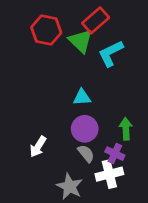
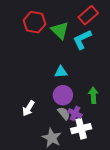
red rectangle: (96, 20) -> (88, 15), moved
purple cross: (115, 154) -> (75, 113), moved

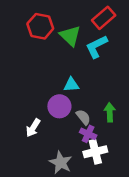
purple circle: (63, 95) -> (59, 106), moved
gray semicircle: (64, 113) -> (83, 117), moved

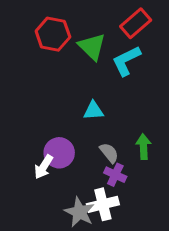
purple circle: (59, 106) -> (59, 153), moved
white cross: (95, 152) -> (103, 204), moved

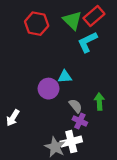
green triangle: (92, 47) -> (72, 20), moved
purple circle: (59, 153) -> (49, 89), moved
white arrow: (44, 167) -> (13, 118), moved

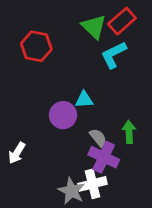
red hexagon: (37, 24) -> (36, 46), moved
purple cross: (80, 121) -> (104, 157), size x1.5

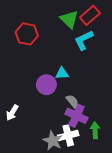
green arrow: (129, 132) -> (95, 130), moved

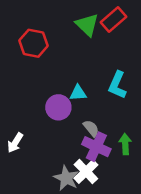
cyan L-shape: (84, 40) -> (117, 85), moved, turned -40
green arrow: (95, 130) -> (125, 144), moved
white cross: (68, 135) -> (86, 172), turned -30

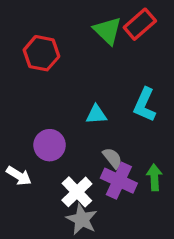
purple circle: (58, 107) -> (50, 145), moved
white arrow: (15, 143) -> (19, 176), turned -90
white cross: (86, 172) -> (77, 192), moved

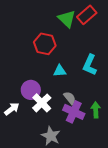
red hexagon: (41, 53) -> (45, 44), moved
white arrow: (19, 176) -> (12, 109), turned -70
white cross: (77, 192) -> (42, 103), moved

